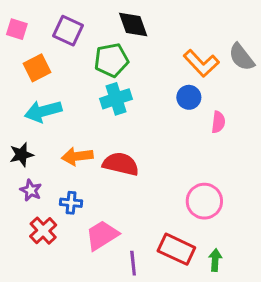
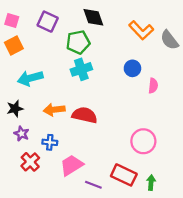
orange L-shape: (201, 63) -> (141, 30), moved
orange square: (37, 68) -> (14, 45), moved
purple line: (133, 263) -> (93, 185), turned -63

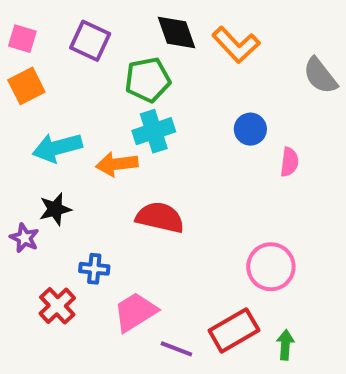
orange L-shape: (141, 30) -> (236, 45), moved
black star: (15, 109) -> (55, 209), moved
orange arrow: (54, 110) -> (117, 164), moved
purple star: (21, 134) -> (24, 238), moved
red rectangle: (124, 175) -> (234, 330), turned -55

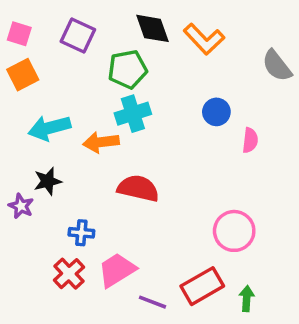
red cross: (57, 306) -> (69, 274), moved

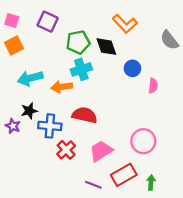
black diamond: (152, 28) -> (106, 47), moved
blue cross: (81, 233) -> (50, 126), moved, size x1.5
pink trapezoid: (117, 270) -> (101, 151), moved
red cross: (69, 274) -> (66, 150), moved

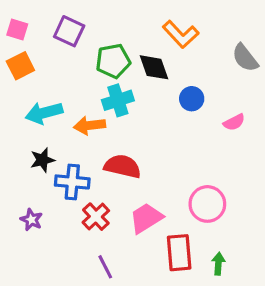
pink semicircle: (153, 86) -> (234, 122), moved, turned 56
purple star: (13, 126) -> (31, 220), moved
red rectangle: (124, 175) -> (179, 253), turned -65
purple line: (93, 185) -> (105, 267), moved, turned 42

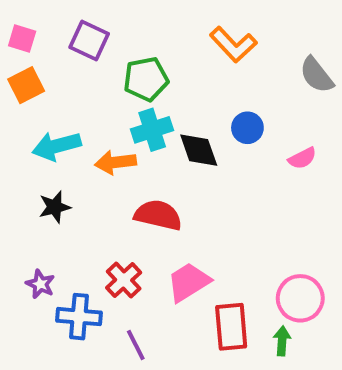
black diamond: (154, 67) -> (199, 150), moved
blue cross: (72, 182) -> (79, 317), moved
pink circle: (207, 204) -> (300, 298), moved

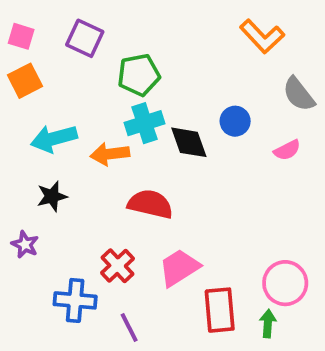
orange L-shape: (233, 45) -> (262, 36), moved
gray semicircle: (316, 75) -> (299, 94), moved
purple star: (40, 284) -> (25, 245), moved

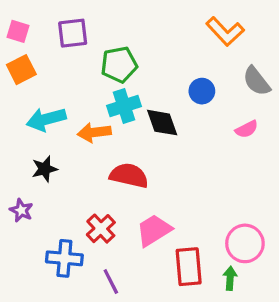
purple square: (85, 38) -> (73, 33), turned -32
blue circle: (235, 121) -> (202, 91), moved

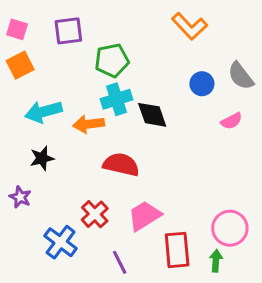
orange L-shape: (225, 31) -> (189, 26), moved
blue circle: (202, 91) -> (202, 84), moved
blue cross: (64, 258) -> (61, 242), turned 32
purple line: (111, 282) -> (120, 262), moved

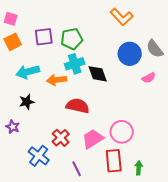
purple square: (68, 31) -> (44, 37), moved
blue circle: (202, 84) -> (130, 54), size x1.5
pink circle: (230, 228) -> (122, 132), moved

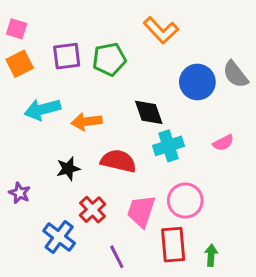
orange L-shape: (122, 17) -> (161, 30), moved
cyan cross: (75, 64) -> (169, 146), moved
pink semicircle: (149, 78) -> (223, 143), moved
black star: (27, 102) -> (68, 169), moved
pink trapezoid: (93, 139) -> (141, 211), turned -40

